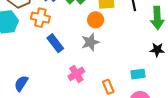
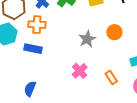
orange circle: (96, 20) -> (114, 32), moved
blue rectangle: (55, 43) -> (33, 49), moved, turned -30

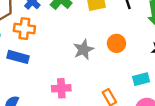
pink cross: (80, 71) -> (61, 88), moved, turned 35

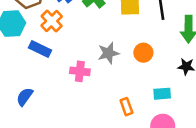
orange cross: (24, 29) -> (52, 21), turned 30
pink cross: (61, 88) -> (80, 71), moved

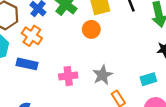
gray star: (108, 53) -> (102, 75), moved
orange circle: (143, 53) -> (91, 29), moved

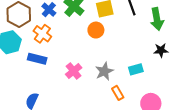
pink cross: (68, 76) -> (74, 71), turned -35
cyan rectangle: (148, 79) -> (136, 69), moved

